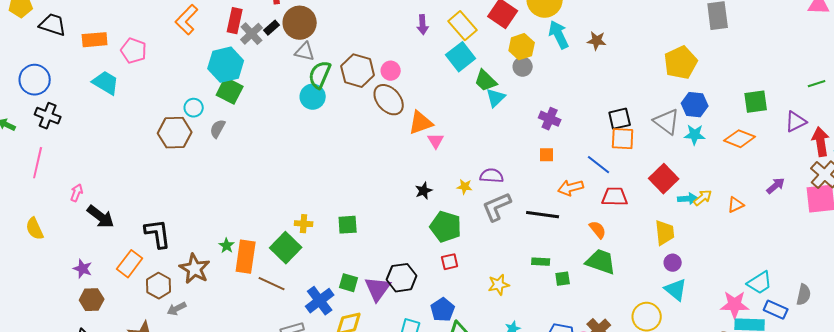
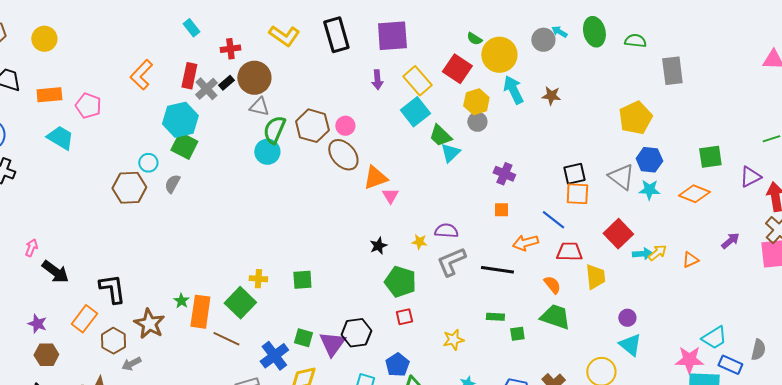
yellow trapezoid: (665, 233) -> (595, 277), moved

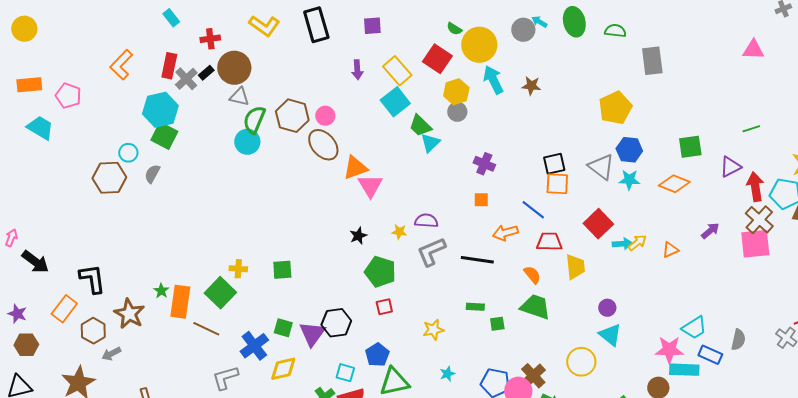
purple square: (392, 36) -> (372, 26), size x0.6
pink triangle: (390, 196) -> (370, 186), size x1.5

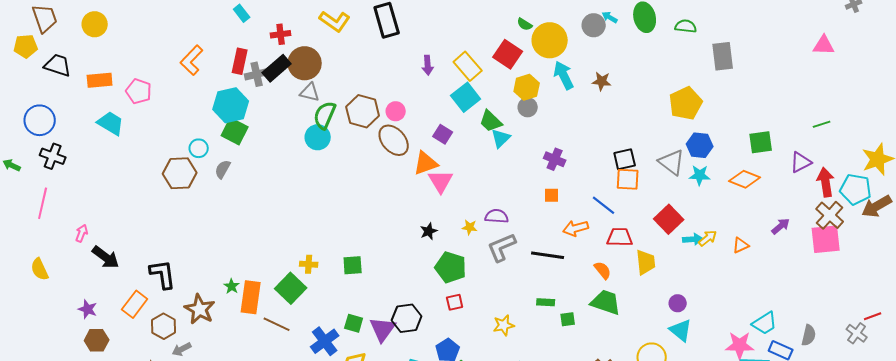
purple square: (372, 26) -> (443, 134), moved, turned 36
black rectangle: (206, 73) -> (277, 68), size x1.8
gray cross: (186, 79) -> (257, 74), turned 30

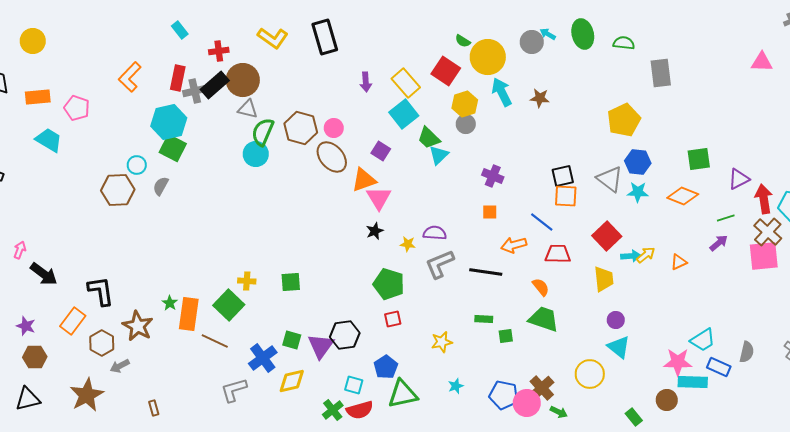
green line: (822, 124) -> (726, 218), moved
black star: (429, 231) -> (375, 231), moved
yellow trapezoid: (646, 262) -> (604, 279), moved

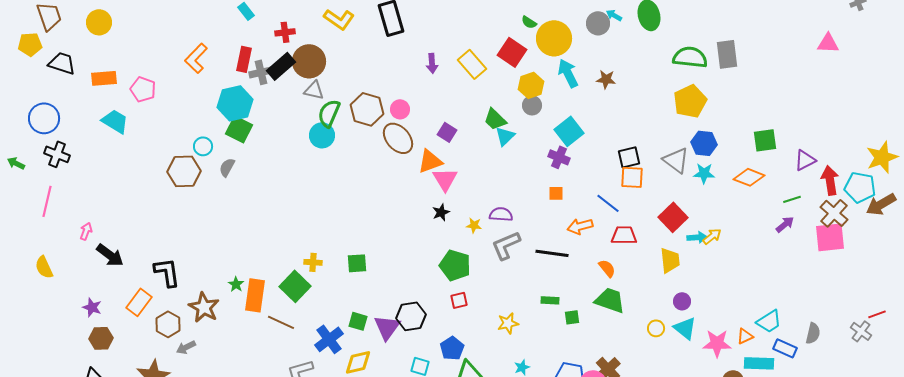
green semicircle: (624, 43) -> (690, 57), moved, size x1.6
cyan square: (404, 114) -> (569, 131), moved
orange triangle: (679, 262) -> (745, 336), moved
pink star: (678, 362) -> (717, 343), moved
yellow circle: (590, 374) -> (656, 328), moved, size x0.6

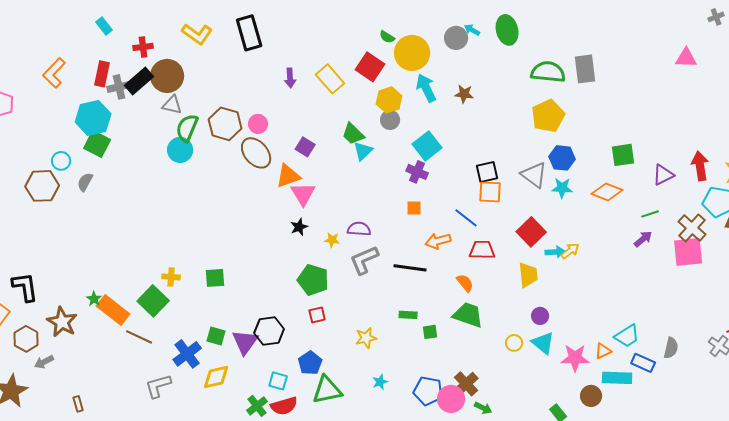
red arrow: (830, 180) -> (700, 166), moved
orange rectangle: (255, 295) -> (113, 310), turned -60

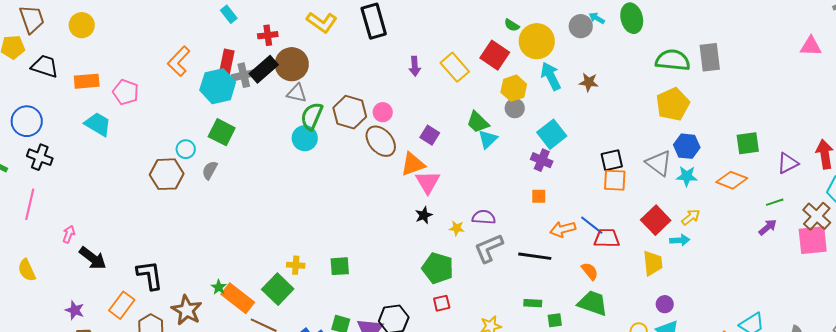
cyan hexagon: (93, 118) -> (218, 86), moved
blue line: (466, 218) -> (592, 225), moved
yellow arrow: (570, 251) -> (691, 217), moved

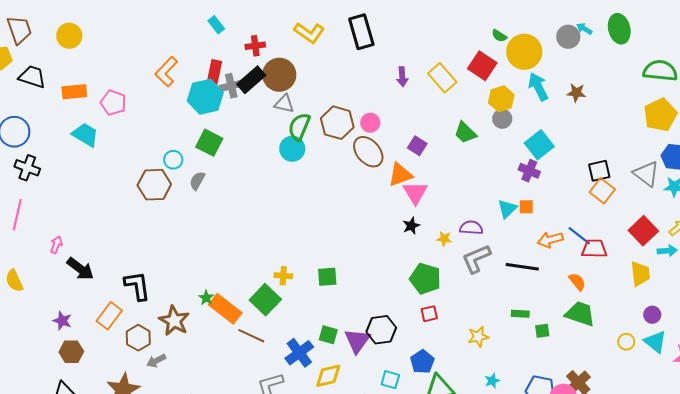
cyan triangle: (488, 139) -> (507, 209), moved
orange square: (615, 180) -> (602, 191), turned 35

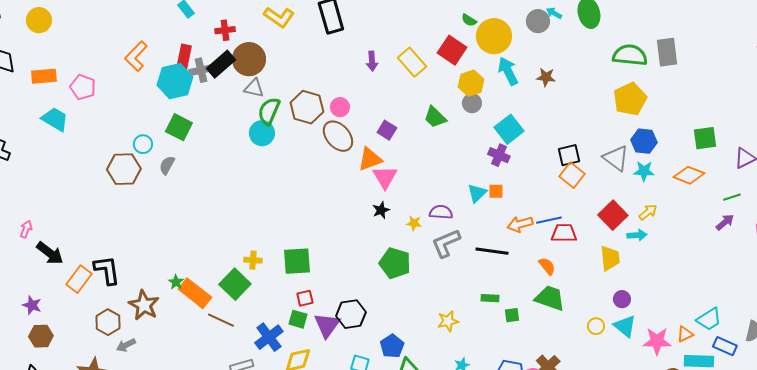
blue line: (579, 236) -> (549, 220), turned -50
green square: (327, 277) -> (297, 261), size x1.4
red square: (429, 314) -> (305, 298), moved
orange rectangle: (109, 316) -> (79, 279), moved

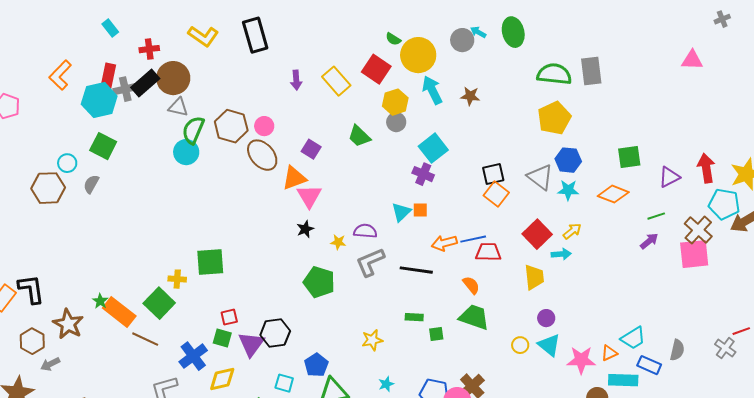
green square: (297, 261) -> (210, 262), moved

